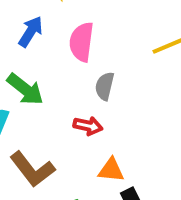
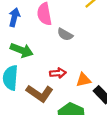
gray semicircle: (105, 86) -> (65, 34), turned -56
red arrow: (88, 126) -> (58, 73), moved

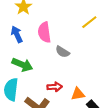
blue arrow: (14, 17) -> (17, 34), turned -42

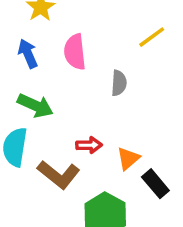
gray semicircle: (63, 52) -> (119, 83), moved, turned -120
orange triangle: (78, 94) -> (128, 158), turned -32

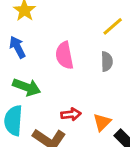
pink semicircle: (75, 52) -> (64, 55), moved
gray semicircle: (119, 83) -> (107, 62), moved

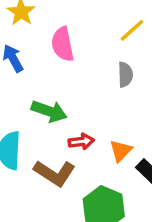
pink semicircle: (64, 55) -> (63, 44), moved
green arrow: (27, 87) -> (49, 111), moved

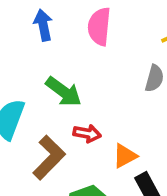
brown L-shape: (55, 173) -> (49, 158), turned -96

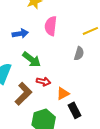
blue arrow: (43, 25) -> (20, 34), moved, turned 91

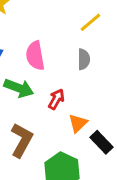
pink semicircle: (51, 26) -> (35, 56), moved
red arrow: (43, 82) -> (56, 99), moved, turned -56

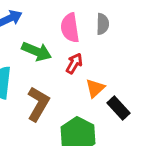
pink semicircle: (35, 56) -> (70, 28), moved

